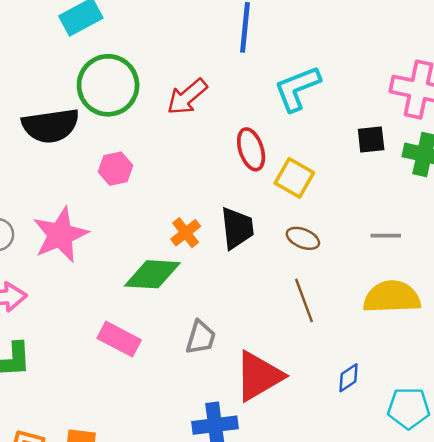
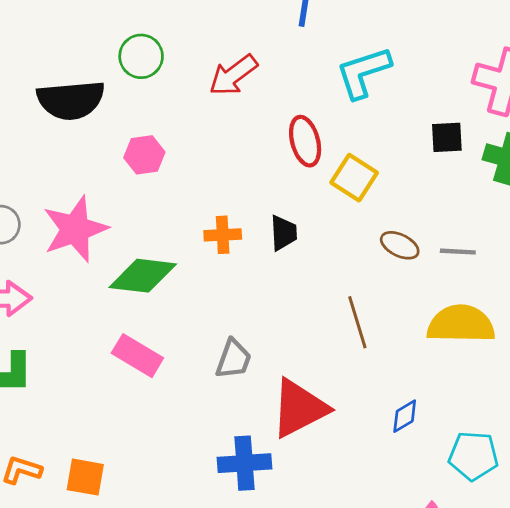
green circle: (108, 85) -> (141, 56), size x0.6
black trapezoid: (237, 228) -> (283, 233), size x0.7
orange cross: (186, 233) -> (223, 235), turned 32
brown ellipse: (303, 238) -> (400, 245), moved
green diamond: (152, 274) -> (143, 276), moved

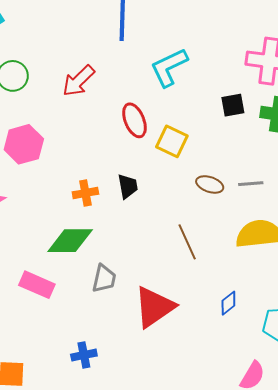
pink hexagon: (144, 155) -> (24, 144), size x1.4
green diamond: (143, 276) -> (70, 241), moved
blue cross: (245, 463) -> (84, 355), moved, size x0.7

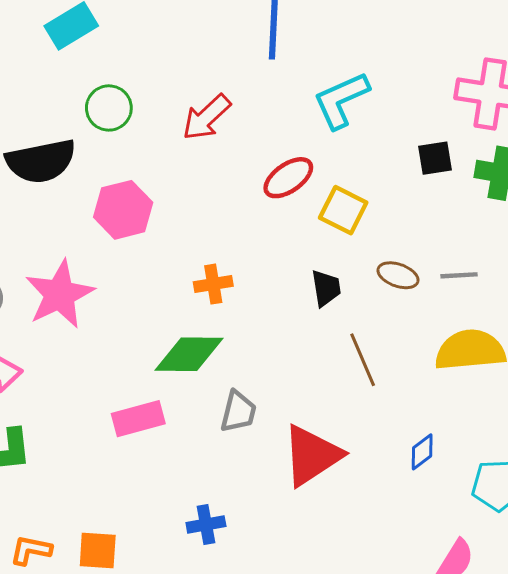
red ellipse: (134, 120) -> (288, 178), turned 76
black trapezoid: (128, 186) -> (326, 288), moved
pink rectangle: (37, 285) -> (138, 419), turned -40

